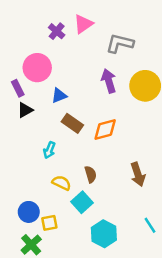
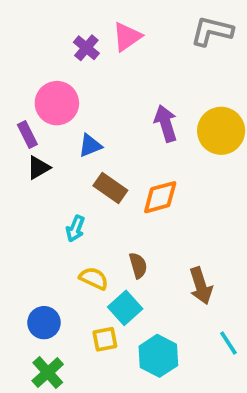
gray L-shape: (120, 43) -> (212, 31), moved
brown arrow: (138, 174) -> (201, 286), moved
yellow square: (49, 223) -> (105, 339), moved

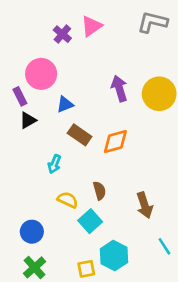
yellow square: (105, 339) -> (86, 269), moved

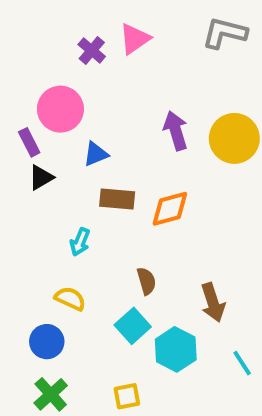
brown rectangle: (80, 135) -> (117, 199), turned -30
yellow semicircle: (68, 200) -> (70, 299), moved
cyan hexagon: (114, 256) -> (176, 349), moved

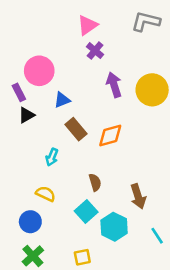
purple cross: (92, 51) -> (95, 51), moved
brown rectangle: (117, 199) -> (76, 129), turned 45

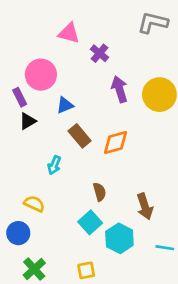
pink triangle: (87, 25) -> (69, 33), moved, turned 50
yellow semicircle: (46, 194) -> (34, 204), moved
blue circle: (30, 222) -> (18, 233), moved
cyan line: (157, 236) -> (165, 248), turned -48

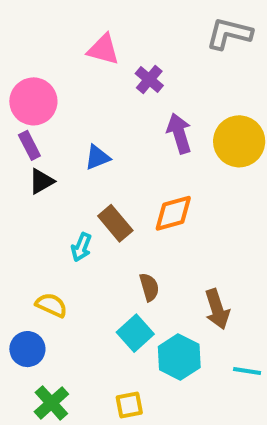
pink circle: (41, 75) -> (33, 101), moved
brown rectangle: (80, 136) -> (115, 223), moved

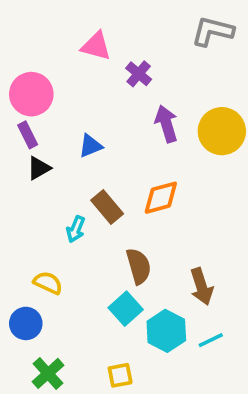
brown semicircle: (149, 287) -> (139, 266), size x1.4
cyan line: (247, 371) -> (211, 340), moved, turned -35

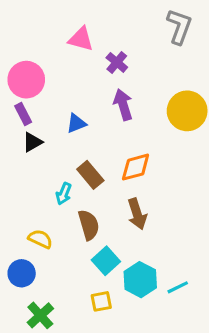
gray L-shape: (213, 31) -> (179, 27), turned 96
purple arrow: (166, 124) -> (123, 105), moved
brown semicircle: (139, 266) -> (89, 225), moved
brown arrow: (201, 286) -> (137, 214), moved
yellow square: (120, 375) -> (101, 301), moved

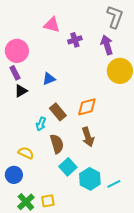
purple cross: (117, 62) -> (75, 40), turned 32
purple arrow: (123, 105) -> (107, 45), moved
yellow square: (101, 301) -> (48, 201), moved

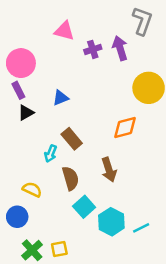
purple arrow: (107, 45) -> (120, 48), moved
orange diamond: (87, 107) -> (125, 128), moved

